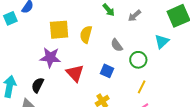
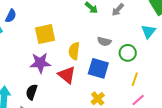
yellow semicircle: (86, 34) -> (74, 51), moved
gray semicircle: (117, 45) -> (104, 41), turned -32
blue square: (107, 71) -> (98, 68), size x1.5

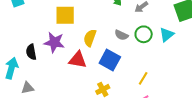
green circle: (128, 53) -> (144, 34), moved
red triangle: (67, 75) -> (78, 60), turned -42
black semicircle: (32, 92) -> (31, 52), moved, turned -42

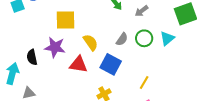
gray semicircle: (121, 35) -> (122, 39), turned -80
yellow semicircle: (90, 38) -> (91, 42), turned 126

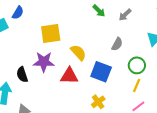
green circle: (144, 38) -> (137, 65), moved
gray semicircle: (122, 39) -> (117, 44), moved

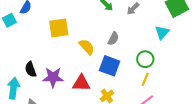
gray semicircle: (117, 44) -> (113, 39), moved
purple star: (44, 62) -> (53, 77), moved
red triangle: (69, 76) -> (81, 83), moved

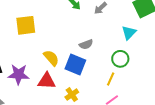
gray semicircle: (113, 39) -> (86, 44), moved, turned 40
yellow semicircle: (87, 47) -> (51, 58), moved
green circle: (145, 59) -> (120, 59), moved

